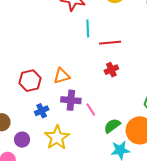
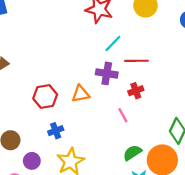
cyan line: (88, 29) -> (113, 43), turned 42
purple cross: (71, 100) -> (107, 73), moved
pink line: (91, 110) -> (123, 115), moved

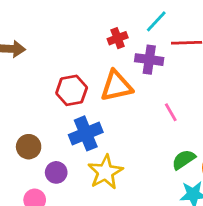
red cross: (136, 91) -> (118, 38), moved
orange triangle: (81, 94) -> (116, 86), size x1.4
blue cross: (56, 131) -> (86, 133), size x1.6

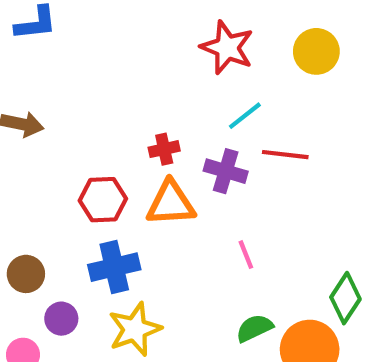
red cross: (118, 38) -> (164, 149), moved

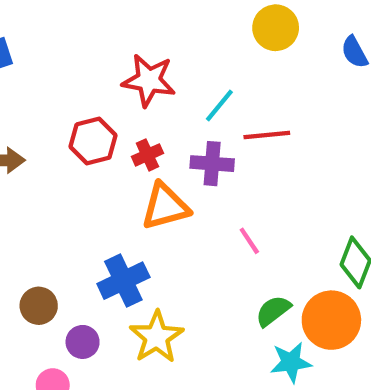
red star: (227, 48) -> (149, 80), moved
red hexagon: (103, 200) -> (93, 141), moved

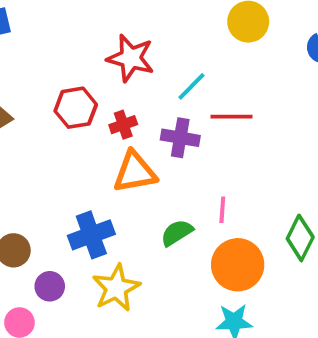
pink line: (249, 241) -> (222, 210), moved, turned 32
green semicircle: (273, 311) -> (177, 233), moved
orange circle: (331, 320) -> (238, 265), moved

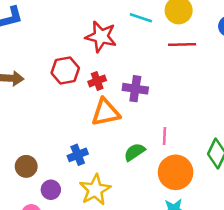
cyan line: (191, 86) -> (141, 18), moved, turned 65
red line: (231, 117) -> (182, 44), moved
blue cross: (91, 235) -> (78, 155), size x0.7

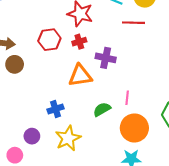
red line: (182, 44) -> (134, 23), moved
red cross: (97, 81) -> (79, 42), moved
brown circle: (26, 166) -> (15, 64), moved

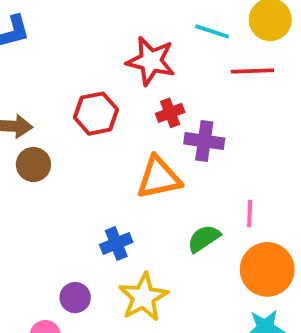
red cross: (79, 42) -> (170, 113), moved

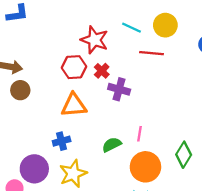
red cross: (170, 113) -> (102, 71), turned -32
red hexagon: (96, 114) -> (74, 67), moved
orange triangle: (159, 178) -> (74, 105), moved
purple circle: (75, 298) -> (34, 169), size x1.6

